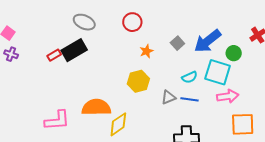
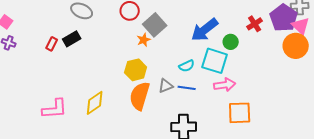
gray square: (177, 43) -> (155, 25), moved, size x1.6
black rectangle: (74, 50) -> (72, 39), size x0.7
red rectangle: (54, 55) -> (52, 44), turned -32
orange semicircle: (96, 107) -> (140, 96), moved, turned -72
yellow diamond: (118, 124) -> (95, 103), moved

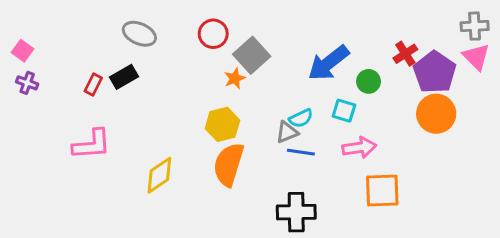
purple pentagon: (284, 18) -> (435, 72), moved
orange circle: (296, 46) -> (436, 114), moved
cyan square: (215, 61) -> (344, 111), size x0.6
gray triangle: (166, 86) -> (287, 132), moved
pink L-shape: (55, 109) -> (92, 144), moved

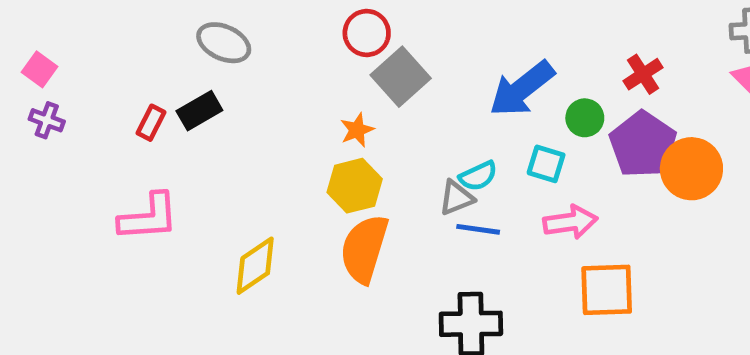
red circle: (213, 34) -> (367, 33), moved
purple pentagon: (435, 72) -> (643, 144), moved
orange star: (235, 78) -> (357, 130), moved

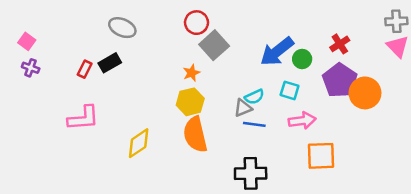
green circle: (585, 118) -> (302, 59), moved
orange semicircle: (364, 249) -> (195, 134), turned -30

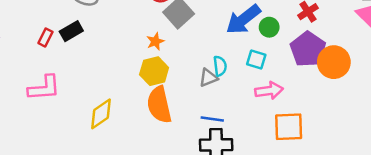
cyan semicircle: (254, 97) -> (220, 66), turned -72
blue line: (254, 124) -> (212, 119), moved

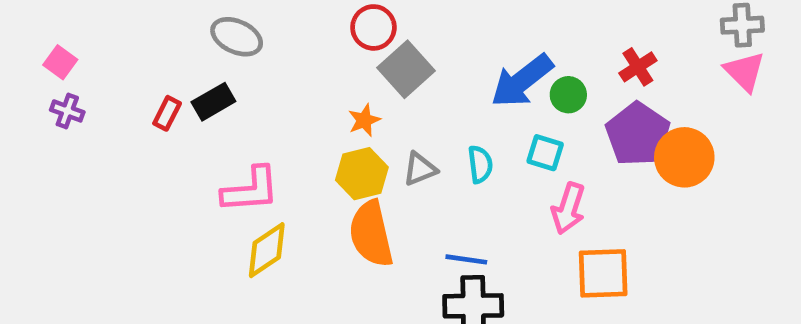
gray triangle: (208, 78) -> (420, 169), moved
pink L-shape: (44, 88) -> (251, 190), moved
pink arrow: (269, 91) -> (568, 208), turned 116

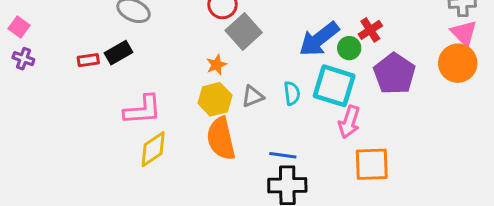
red cross: (638, 67) -> (370, 30), moved
red rectangle: (167, 113) -> (88, 60), turned 55
cyan square: (545, 153) -> (334, 86), size x1.8
orange circle: (684, 157) -> (458, 63), moved

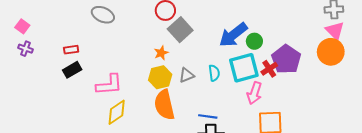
red cross: (370, 30) -> (269, 69), moved
black rectangle: (118, 53) -> (72, 70), moved
cyan square: (334, 86) -> (244, 68), turned -32

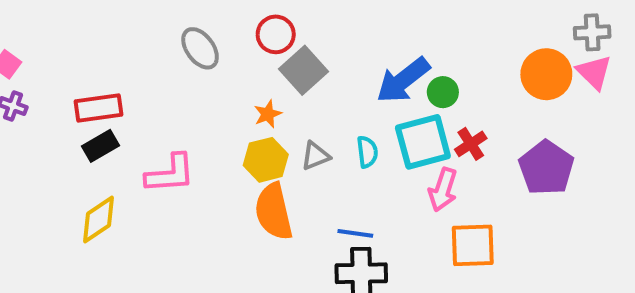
gray ellipse: (103, 15) -> (200, 48), moved, turned 30
red rectangle: (71, 50) -> (99, 108), size x1.6
orange circle: (331, 52) -> (546, 74), moved
purple pentagon: (286, 59) -> (546, 168), moved
yellow diamond: (117, 112) -> (99, 220), moved

